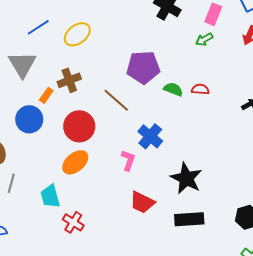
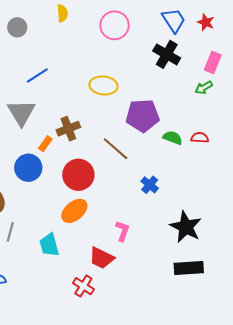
yellow ellipse: (77, 34) -> (103, 86), moved, turned 44
blue cross: (150, 136) -> (150, 185), size x0.7
pink L-shape: (128, 160) -> (123, 231), moved
red trapezoid: (142, 202) -> (101, 258), moved
red cross: (73, 222) -> (83, 286), moved

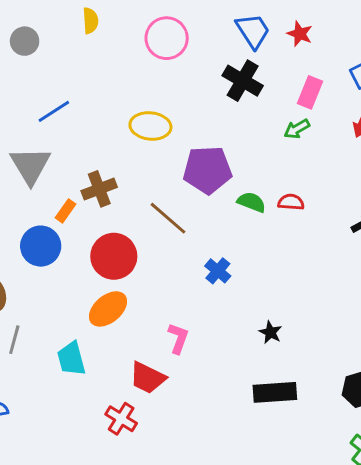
black star: (186, 227) -> (270, 332), size x0.5

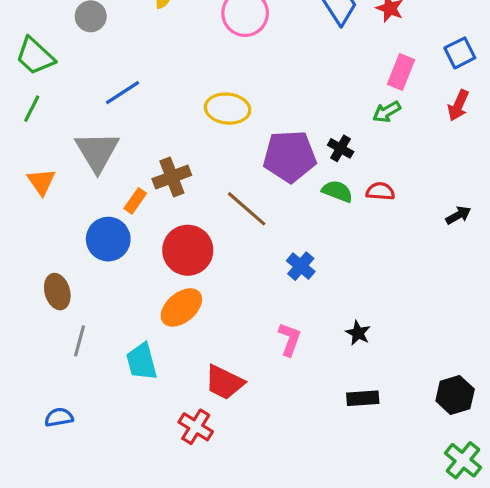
black cross: (243, 81) -> (341, 148), moved, size x0.6
pink L-shape: (178, 338) -> (290, 339), moved
black rectangle: (275, 392) -> (363, 398), size x0.7

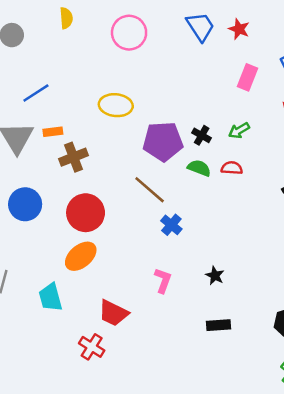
green arrow: (387, 112) -> (239, 131), moved
orange rectangle: (135, 201) -> (53, 132), moved, turned 48
brown line: (247, 209) -> (150, 190), moved

